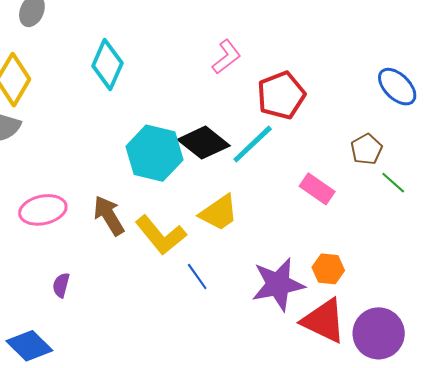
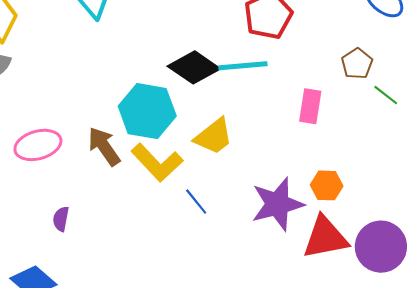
cyan line: (253, 144) -> (243, 66), turned 42
cyan hexagon: (154, 153) -> (147, 111), moved
pink rectangle: (317, 189) -> (310, 106), turned 68
red triangle: (324, 321) -> (325, 238), turned -33

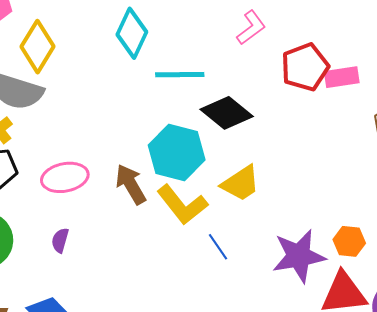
cyan line: (243, 66) -> (180, 75), moved
pink rectangle: (310, 106) -> (342, 77), moved, turned 68
purple semicircle: (61, 219) -> (60, 240), moved

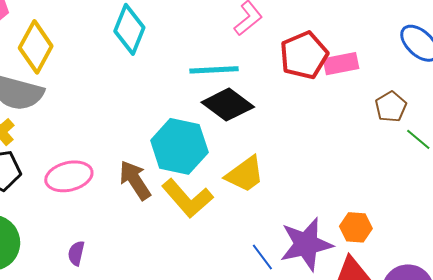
cyan line: (180, 75) -> (214, 70), moved
purple semicircle: (60, 240) -> (76, 253), moved
blue line: (218, 247) -> (262, 257), moved

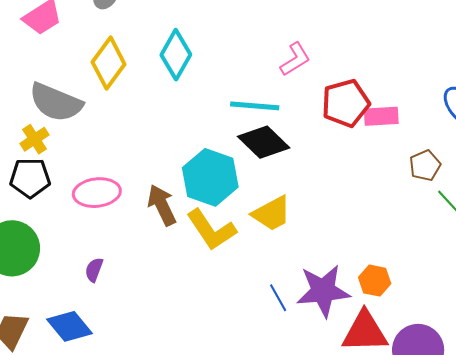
yellow diamond: (36, 47) -> (109, 63), moved

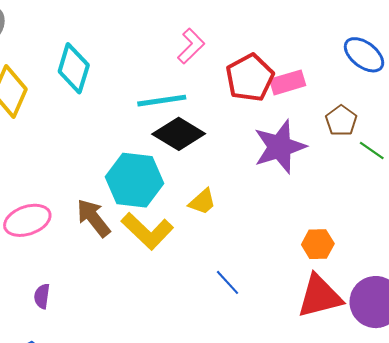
yellow trapezoid: (272, 213) -> (202, 202), size x0.7
purple star: (323, 291) -> (280, 147), moved

